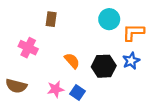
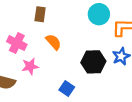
orange semicircle: (72, 61) -> (53, 42), moved
pink star: (56, 89) -> (30, 66), moved

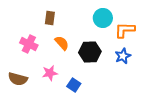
black hexagon: (93, 62) -> (90, 52), moved
pink star: (30, 66) -> (50, 73), moved

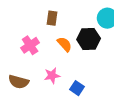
pink cross: (29, 44) -> (30, 45), turned 30
black hexagon: (90, 52) -> (89, 39), moved

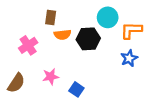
orange semicircle: (65, 44) -> (62, 35), moved, turned 126
brown semicircle: (19, 82) -> (16, 83), turned -72

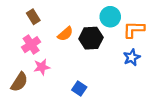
brown rectangle: (51, 17) -> (33, 17), moved, turned -40
orange semicircle: (62, 35) -> (65, 34), turned -35
pink star: (51, 77) -> (42, 67), moved

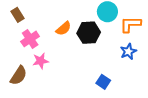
brown rectangle: (33, 17) -> (18, 15), moved
blue square: (79, 88) -> (103, 82), moved

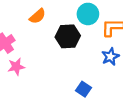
orange semicircle: (64, 28) -> (38, 16), moved

